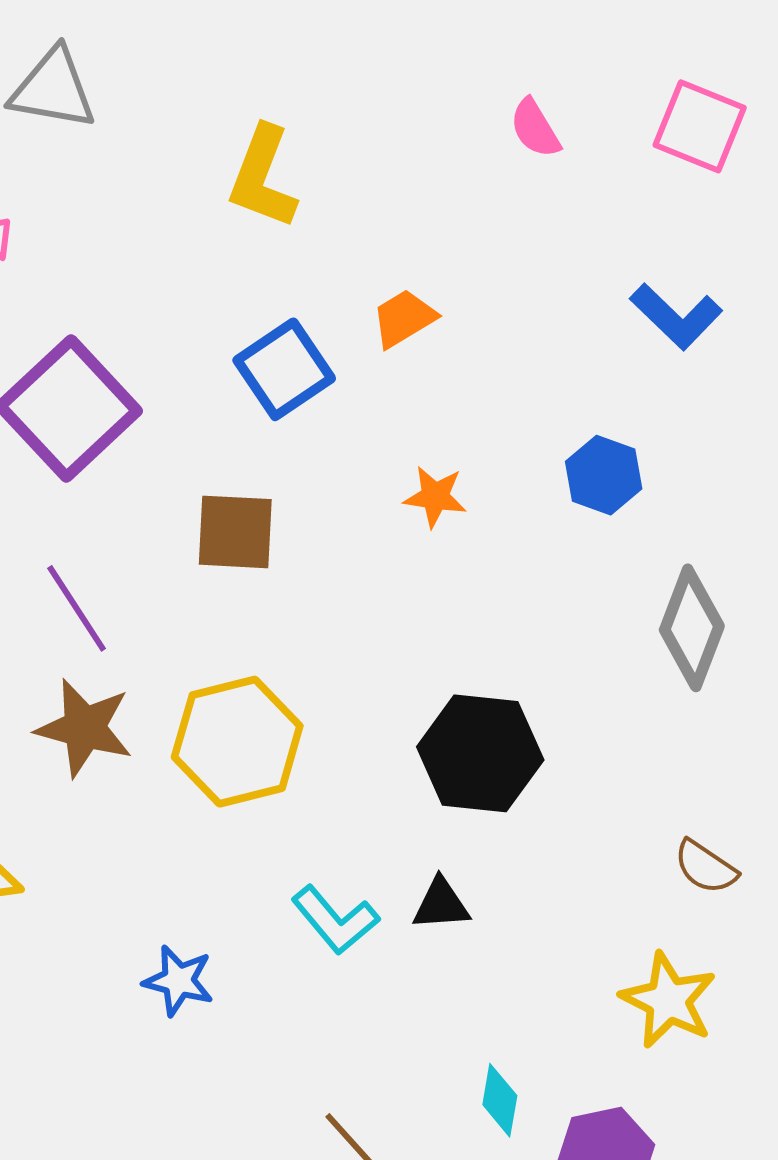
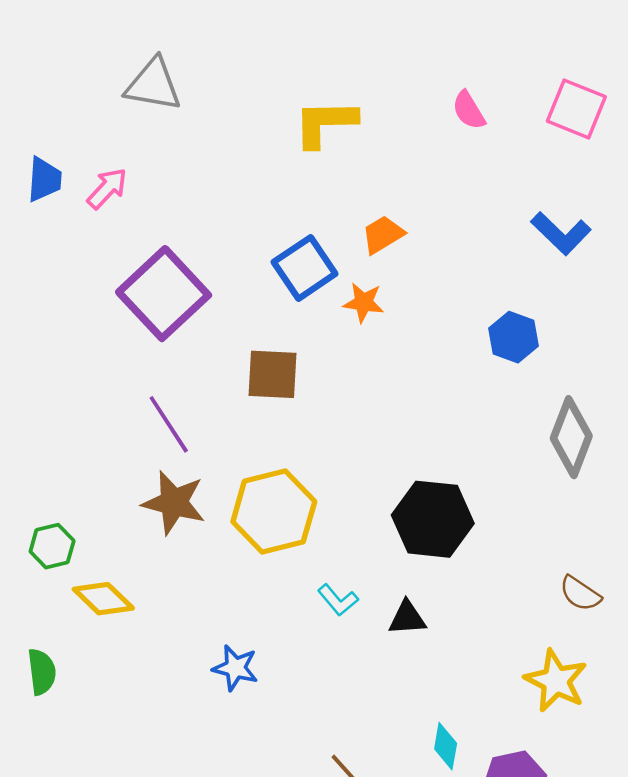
yellow L-shape: (263, 177) -> (325, 123), moved, turned 68
orange star: (435, 497) -> (364, 303), moved
cyan L-shape: (335, 920) -> (338, 600), moved, size x0.7

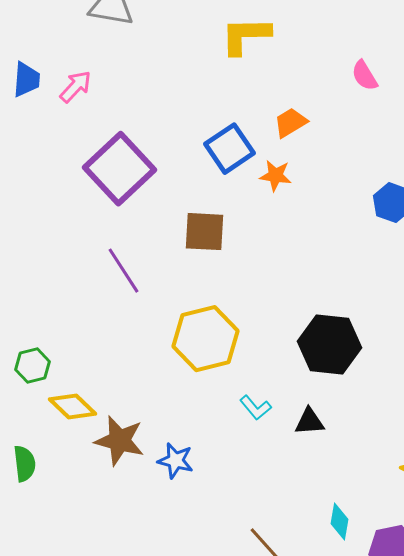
pink semicircle: (469, 110) -> (364, 76), moved
brown star: (174, 503) -> (120, 441), moved

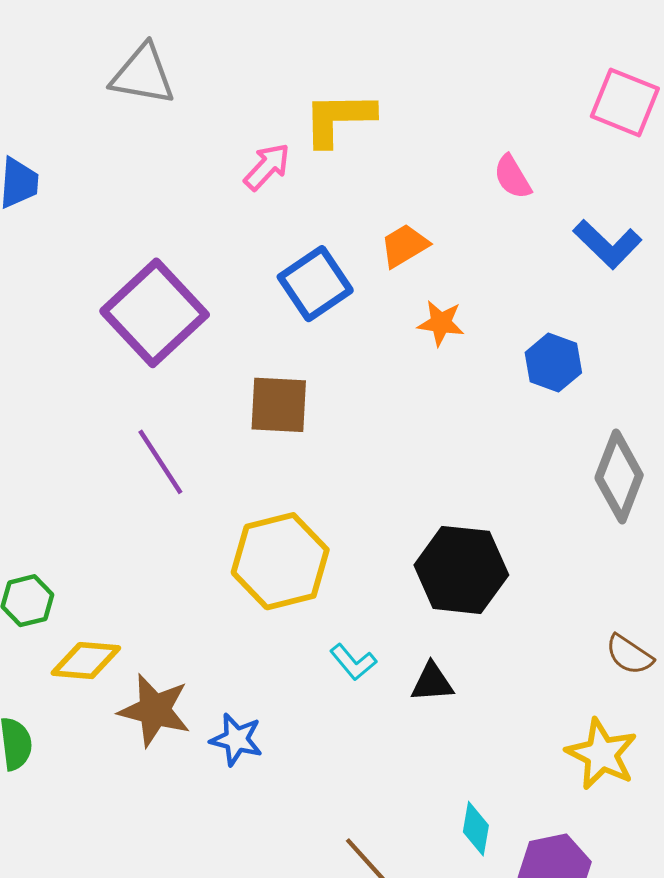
pink arrow: (76, 87) -> (267, 167), moved
orange star: (276, 176) -> (441, 323), moved
yellow diamond: (72, 407) -> (86, 661), turned -39

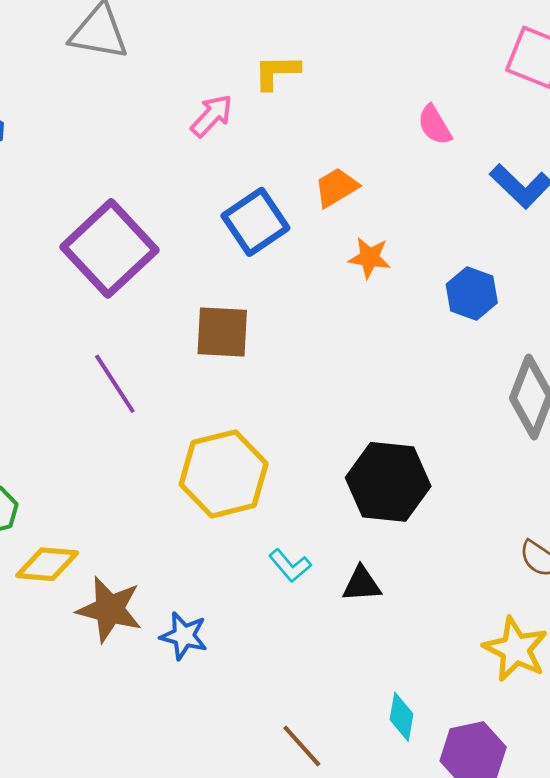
yellow L-shape: (339, 119) -> (277, 72), size x0.7

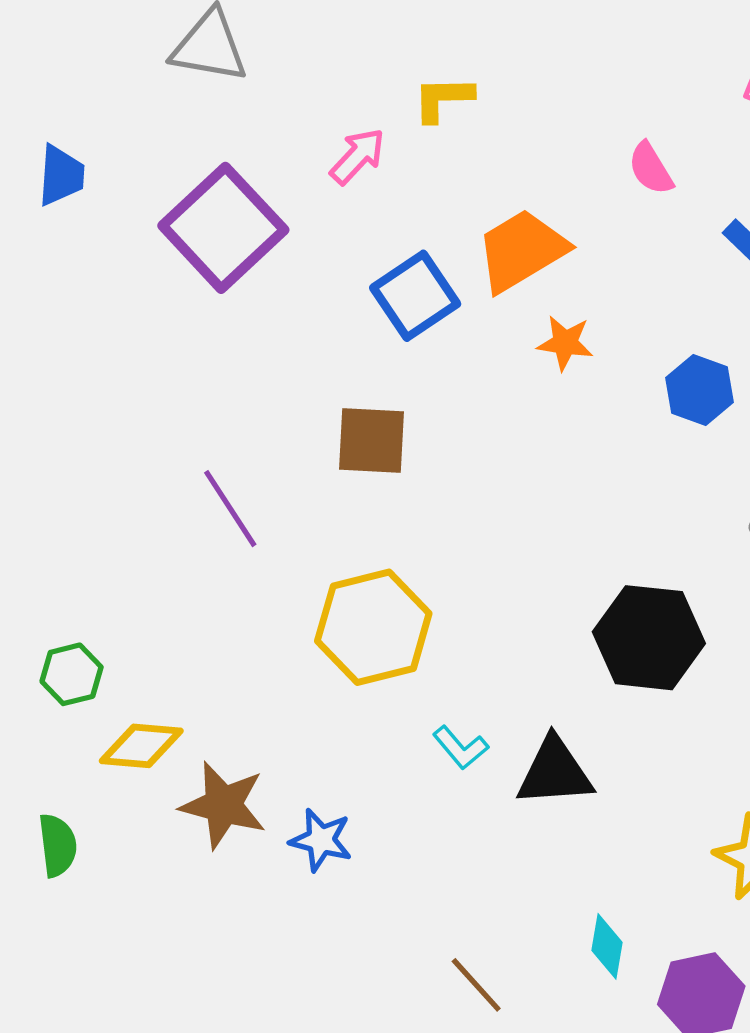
orange trapezoid: (336, 187) -> (522, 250), size x1.6
purple square: (109, 248) -> (223, 228), moved
black hexagon: (388, 482) -> (649, 638), moved
black triangle: (362, 584) -> (555, 772), size x1.5

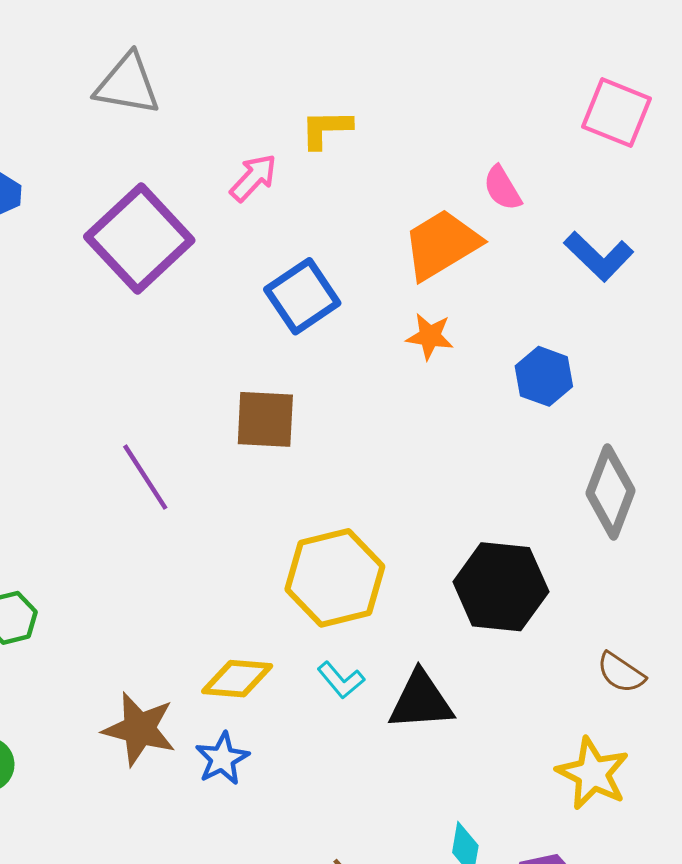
orange trapezoid: (522, 250) -> (442, 244), moved
yellow hexagon: (373, 627) -> (335, 578), moved
yellow diamond: (141, 746) -> (237, 679), moved
blue star: (321, 840) -> (222, 759), turned 30

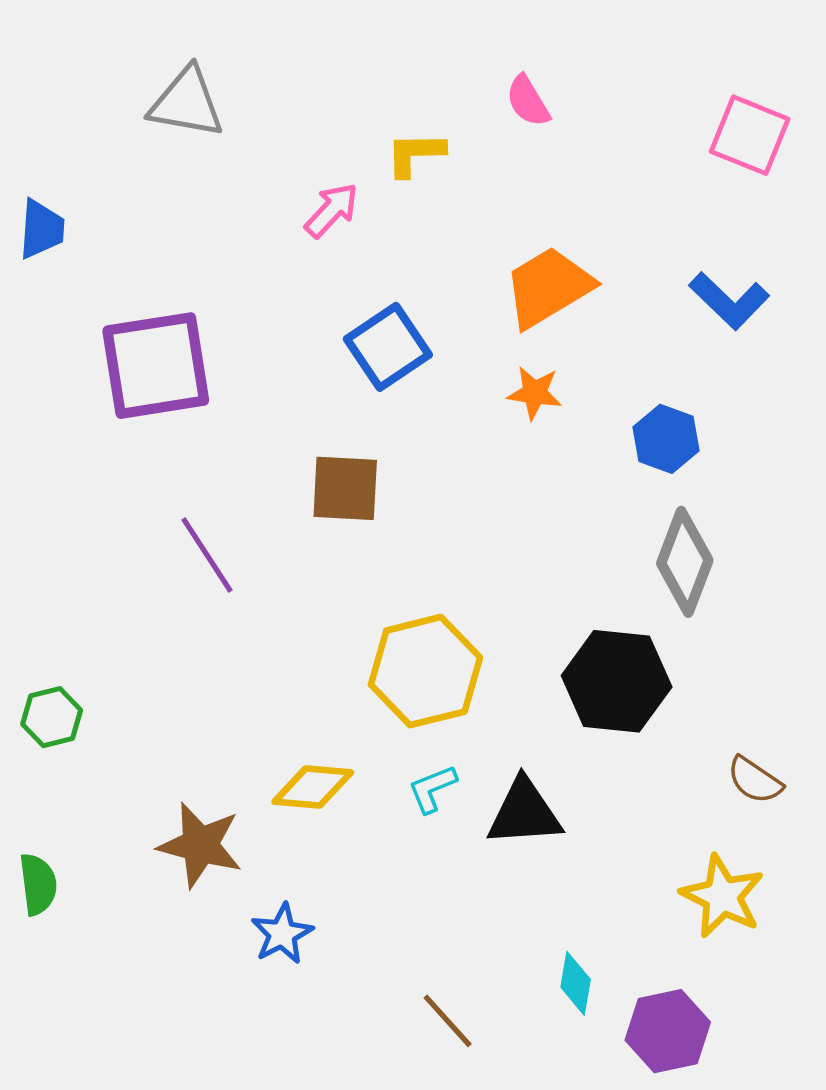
pink semicircle: (502, 188) -> (528, 101), moved
purple square: (139, 239) -> (156, 366), moved, turned 34
gray diamond: (611, 492) -> (685, 562), moved
cyan L-shape: (341, 680) -> (432, 789), turned 108
blue star: (222, 759) -> (282, 934), moved

